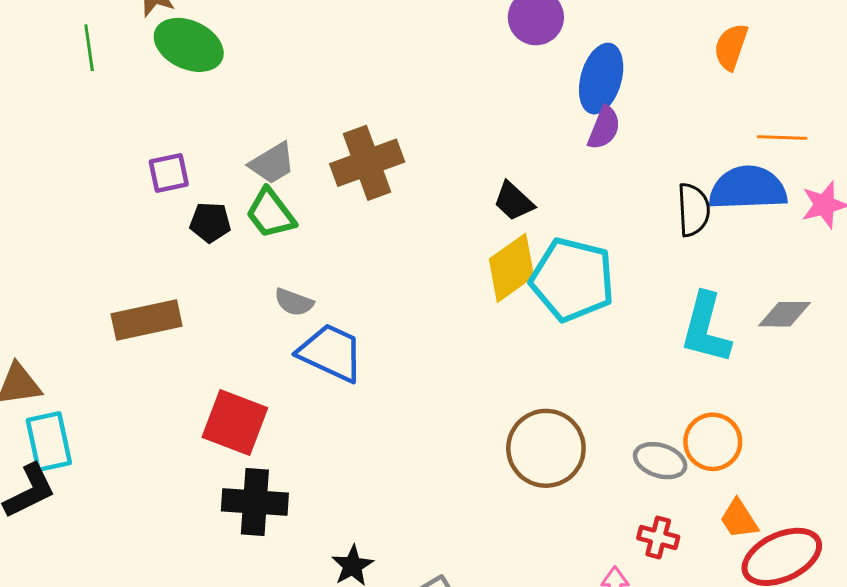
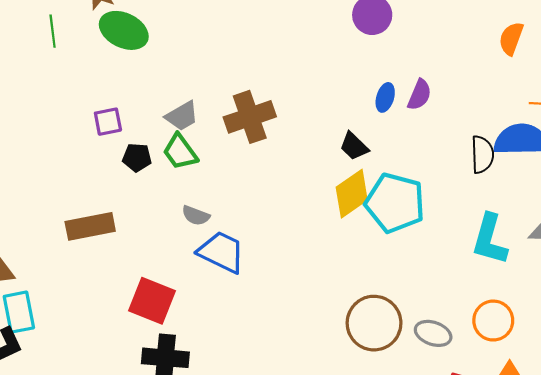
blue ellipse: (601, 79) -> (385, 97), moved, size x0.6
gray ellipse: (660, 461) -> (433, 333), moved

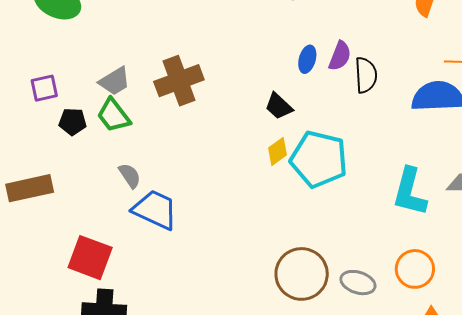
black semicircle: (482, 154) -> (366, 75), moved
yellow diamond: (352, 194) -> (277, 151), size x0.6
gray semicircle: (196, 216) -> (130, 176), turned -144

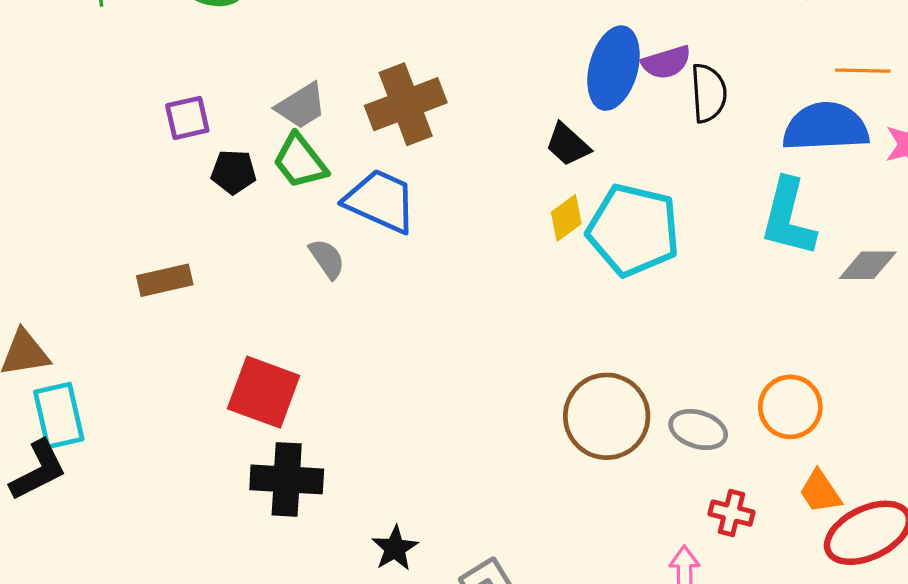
purple semicircle: (340, 56) -> (666, 62), turned 52
blue ellipse: (307, 59) -> (613, 68), size x1.8
brown rectangle: (30, 188) -> (165, 280), size x0.7
cyan L-shape: (410, 192) -> (788, 217), moved
blue trapezoid: (155, 210) -> (381, 201), moved

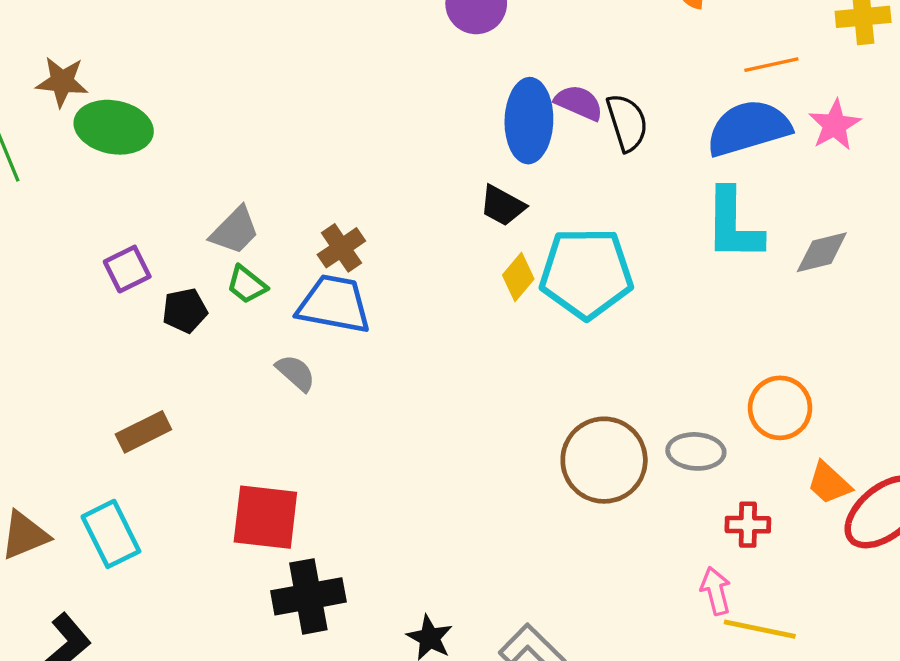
purple semicircle: (666, 62) -> (579, 103), turned -126
brown cross: (406, 104) -> (341, 248), moved, size x0.6
green trapezoid: (300, 161) -> (247, 285), size x0.7
cyan rectangle: (59, 415) -> (111, 534), moved

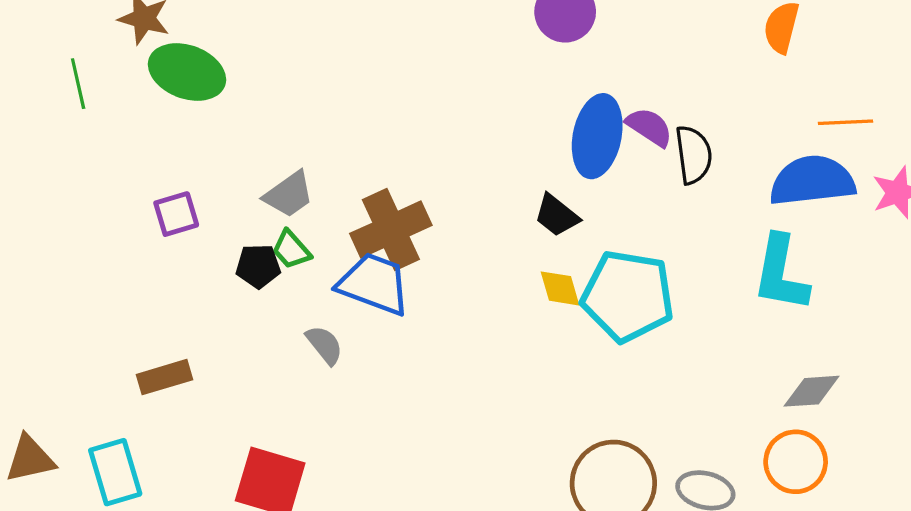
brown cross: (341, 248) -> (391, 229), size x1.6
gray diamond: (822, 252) -> (812, 391), moved
yellow diamond: (518, 277) -> (560, 288), turned -66
black pentagon: (185, 311) -> (258, 266), moved

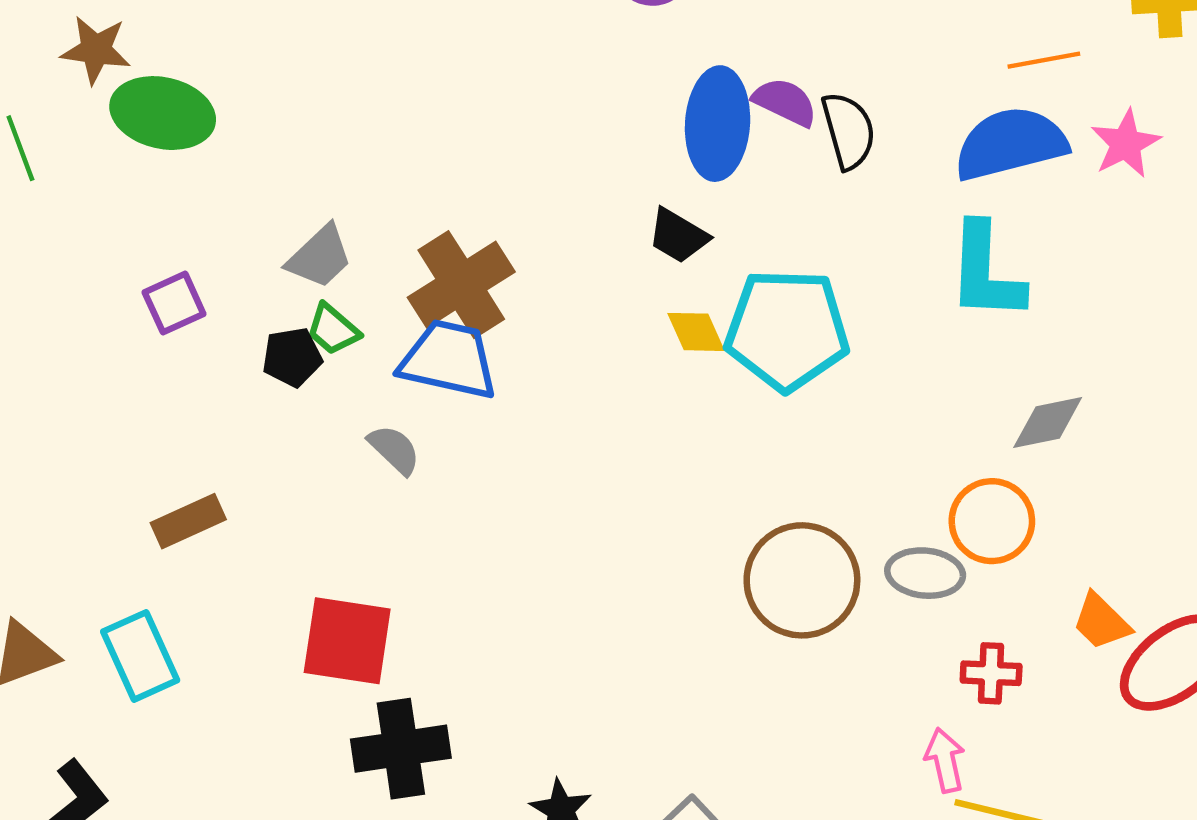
orange circle: (796, 462) -> (992, 521), moved

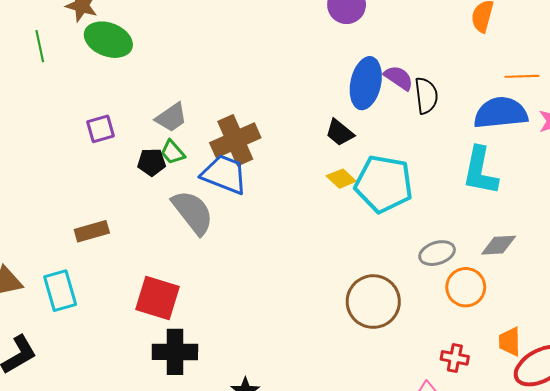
yellow diamond: (696, 332) -> (341, 179), turned -32
gray semicircle: (394, 450) -> (193, 212), size x1.8
gray ellipse: (925, 573) -> (437, 253), moved, turned -32
orange trapezoid: (1101, 622) -> (510, 342), turned 36

